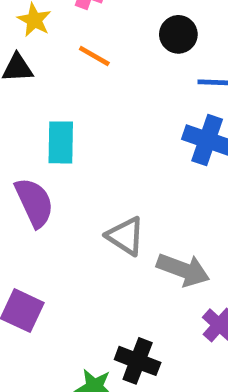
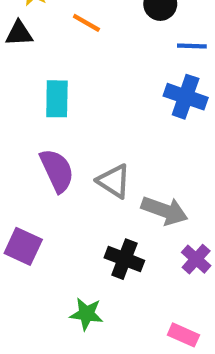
purple semicircle: (34, 202) -> (57, 171), moved
black cross: (138, 361) -> (124, 259), moved

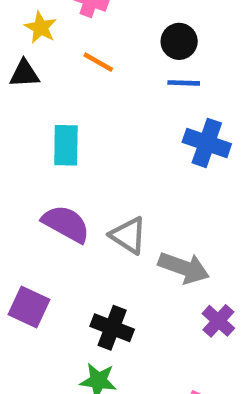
blue line: (192, 46) -> (184, 83), moved
purple semicircle: (57, 171) -> (66, 224), turned -36
black cross: (124, 259) -> (112, 328), moved

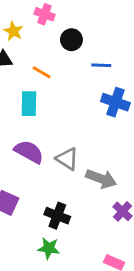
black circle: (179, 41) -> (71, 40), moved
orange line: (98, 62) -> (42, 72), moved

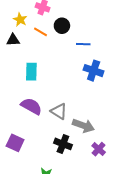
orange line: (42, 72) -> (41, 32), moved
black cross: (57, 216) -> (63, 144), moved

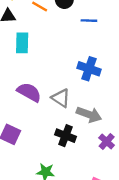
blue cross: (94, 71) -> (89, 69), moved
cyan rectangle: (31, 72) -> (22, 43), moved

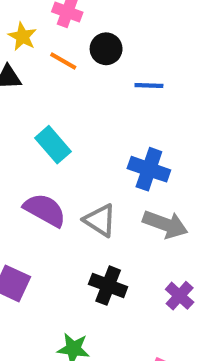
cyan rectangle: (22, 43) -> (53, 145), moved, turned -42
gray arrow: (89, 114) -> (165, 224), moved

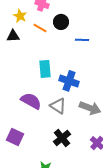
cyan rectangle: (53, 145) -> (45, 69), moved, turned 36
blue cross: (149, 169) -> (69, 81), moved
black cross: (108, 286) -> (62, 138), turned 30

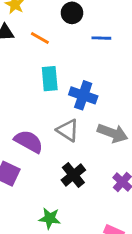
orange line: (40, 28) -> (40, 38), moved
purple semicircle: (31, 101) -> (29, 141), moved

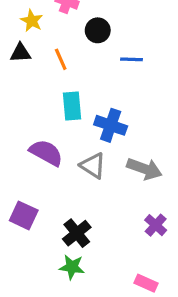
orange line: (40, 38) -> (61, 59), turned 36
purple semicircle: (29, 141) -> (46, 153), moved
black cross: (73, 175) -> (77, 233), moved

